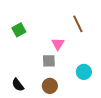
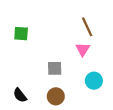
green square: (19, 30) -> (21, 34), turned 32
pink triangle: (58, 44) -> (83, 49), moved

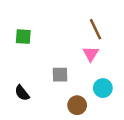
black semicircle: (20, 95) -> (22, 93), moved
brown circle: (56, 96) -> (77, 105), moved

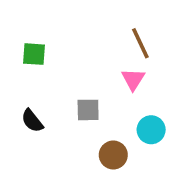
black semicircle: (22, 93) -> (32, 121), moved

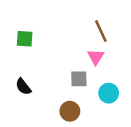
gray square: (88, 110) -> (79, 79), moved
brown circle: (113, 155) -> (70, 111), moved

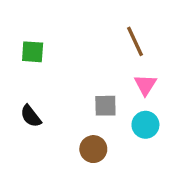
pink triangle: (96, 57) -> (145, 85), moved

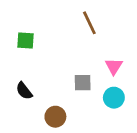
brown line: (135, 41) -> (89, 23), moved
brown circle: (93, 149) -> (55, 117), moved

